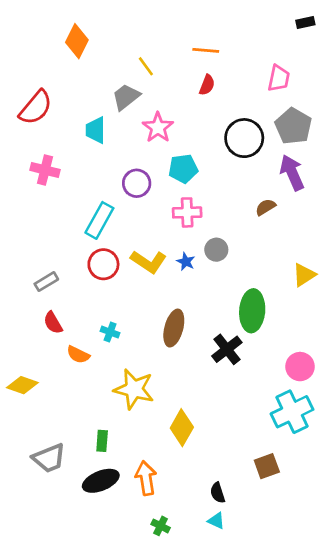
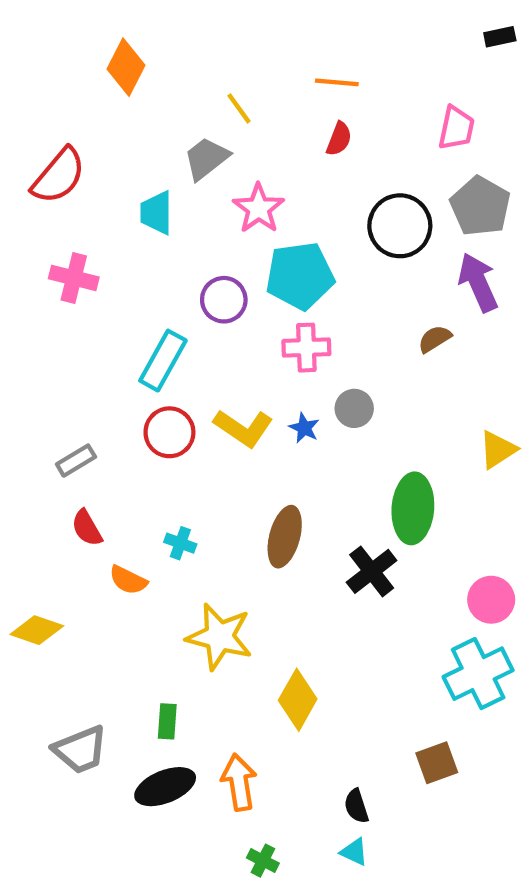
cyan pentagon: (183, 169) -> (300, 276), size x1.4

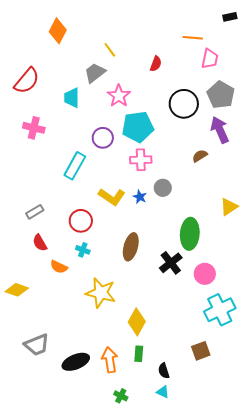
orange line: (337, 82) -> (193, 38), moved
red circle: (169, 432) -> (81, 221), moved
pink circle: (491, 600) -> (205, 274), moved
green rectangle: (167, 721) -> (139, 354), moved

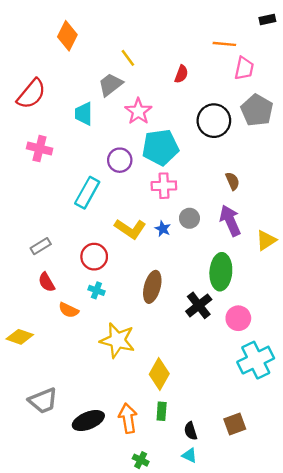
purple arrow: (220, 130) -> (230, 221), moved
brown semicircle: (200, 156) -> (232, 181), turned 98
brown square: (201, 351) -> (235, 424), moved

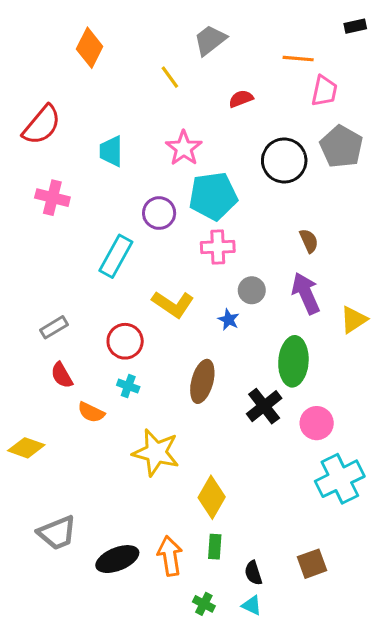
red semicircle: (181, 74) -> (241, 99), turned -132
gray trapezoid: (110, 85) -> (210, 40), moved
blue star: (163, 229) -> (229, 320), moved
green cross: (141, 460) -> (204, 604), moved

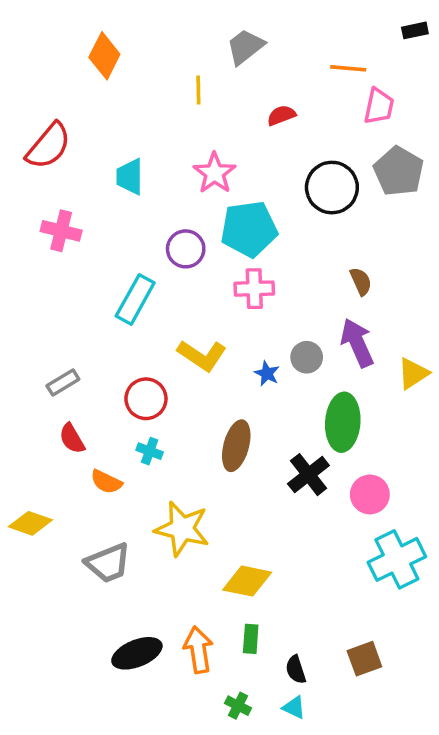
yellow line: (170, 77) -> (198, 90), turned 35
gray circle: (252, 290) -> (307, 357), moved
yellow diamond: (212, 497) -> (247, 581), turned 72
gray trapezoid: (57, 533) -> (108, 563), moved

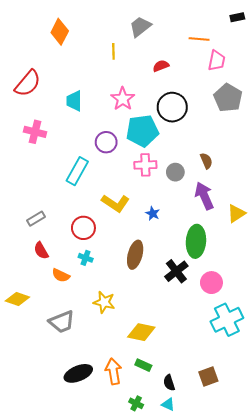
black circle: (332, 188) -> (172, 107), moved
gray circle: (307, 357) -> (175, 172), moved
yellow star: (182, 529) -> (104, 302), size x0.7
green rectangle: (251, 639) -> (143, 365), turned -70

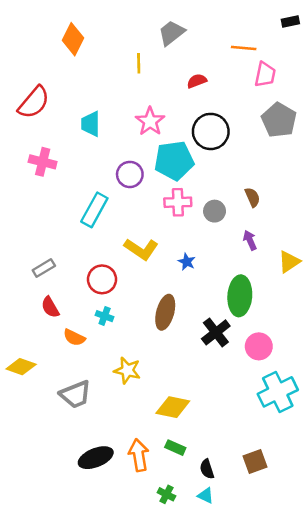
purple arrow: (204, 196) -> (250, 240), size x0.6

